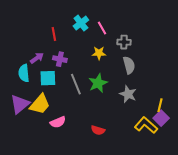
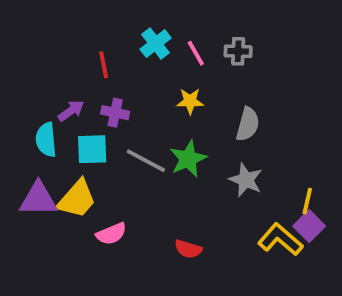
gray cross: (124, 42) -> (238, 51), moved
gray semicircle: (129, 65) -> (248, 124), turned 30
gray line: (76, 84) -> (146, 161), turned -40
purple triangle: (20, 104) -> (38, 199), turned 40

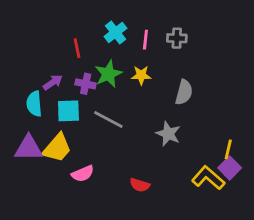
pink line: (196, 53) -> (145, 40), turned 36
green star: (188, 159) -> (108, 74), moved
gray star: (246, 180) -> (168, 134), moved

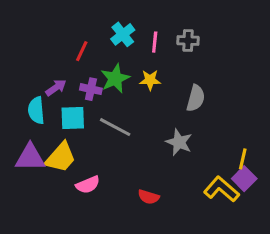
red line: (77, 48) -> (82, 51), turned 36

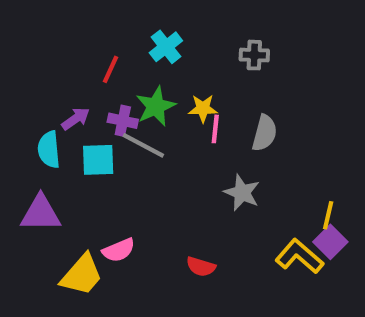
pink line: (155, 42) -> (215, 129), moved
gray line: (115, 127) -> (143, 145), moved
yellow trapezoid: (61, 157) -> (82, 275), moved

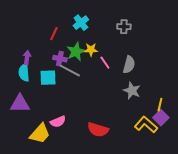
yellow star: (203, 108) -> (91, 50), moved
purple arrow: (76, 119) -> (27, 58), moved, turned -48
pink line: (215, 129) -> (105, 63), turned -40
gray star: (242, 193) -> (132, 91), moved
red semicircle: (201, 267) -> (98, 130), size x1.5

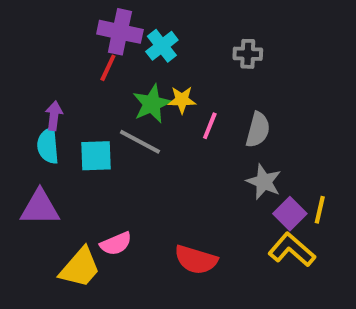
purple cross: (60, 59) -> (120, 32), moved, size x1.5
pink line: (105, 63) -> (210, 126), turned 56
purple square: (161, 118) -> (290, 214), moved

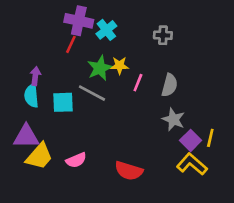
yellow trapezoid: (80, 268) -> (39, 156), moved

